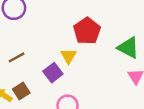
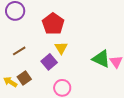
red pentagon: (87, 31) -> (53, 24), moved
green triangle: (128, 48) -> (101, 59), moved

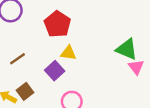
yellow triangle: (61, 48) -> (68, 53), turned -48
green triangle: (101, 59) -> (127, 49), moved

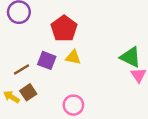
brown line: (17, 59) -> (21, 70), moved
purple square: (55, 71) -> (47, 60), moved, turned -30

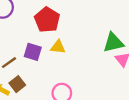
green triangle: (130, 57) -> (113, 43), turned -35

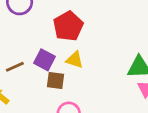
brown square: (17, 84) -> (55, 80), moved, turned 35

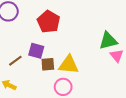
yellow triangle: (75, 60) -> (69, 65), moved, size x1.5

